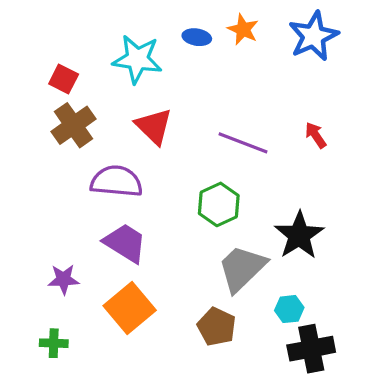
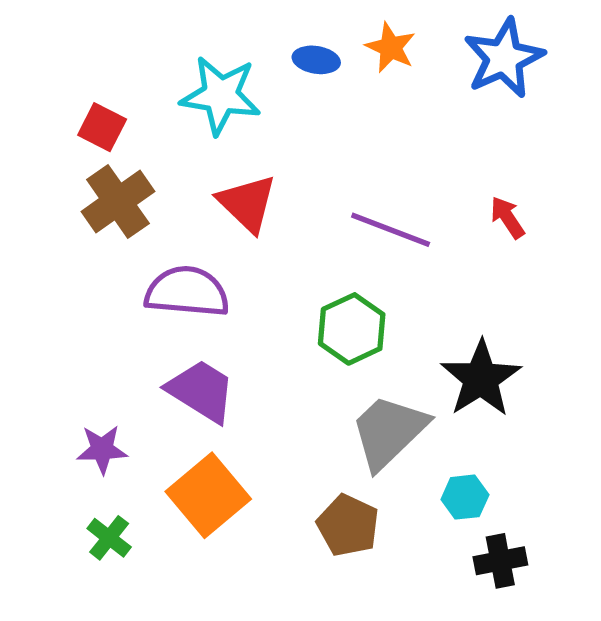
green cross: (54, 343) -> (109, 538), moved, turned 36
black cross: (311, 349) -> (500, 561), size x0.7

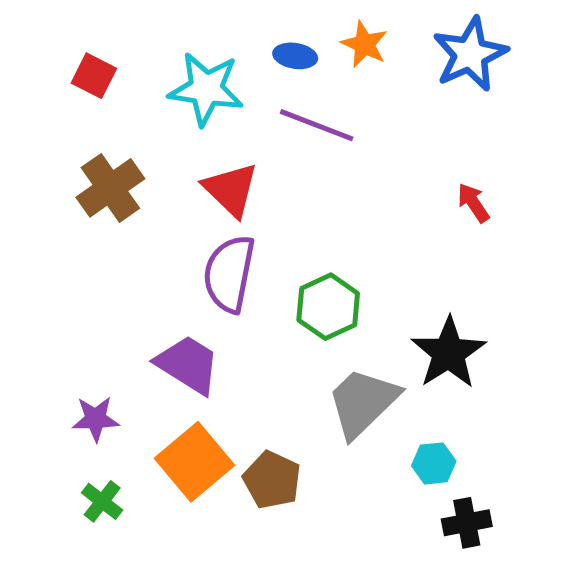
red square: (102, 127) -> (94, 76), moved
purple line: (391, 230) -> (317, 125), moved
purple semicircle: (187, 292) -> (229, 274), moved, turned -84
brown pentagon: (348, 525) -> (272, 480), moved

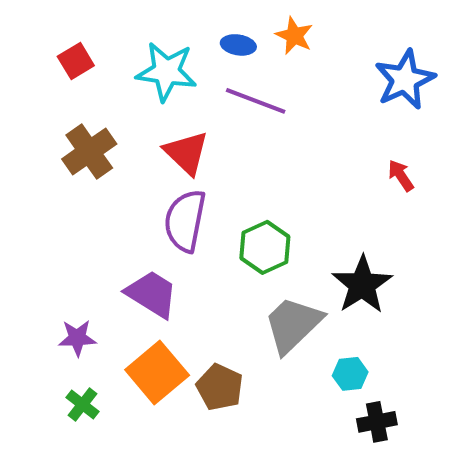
blue star: (470, 54) -> (405, 80), moved
red square: (94, 76) -> (76, 61), turned 32
red arrow: (473, 203) -> (401, 175), moved

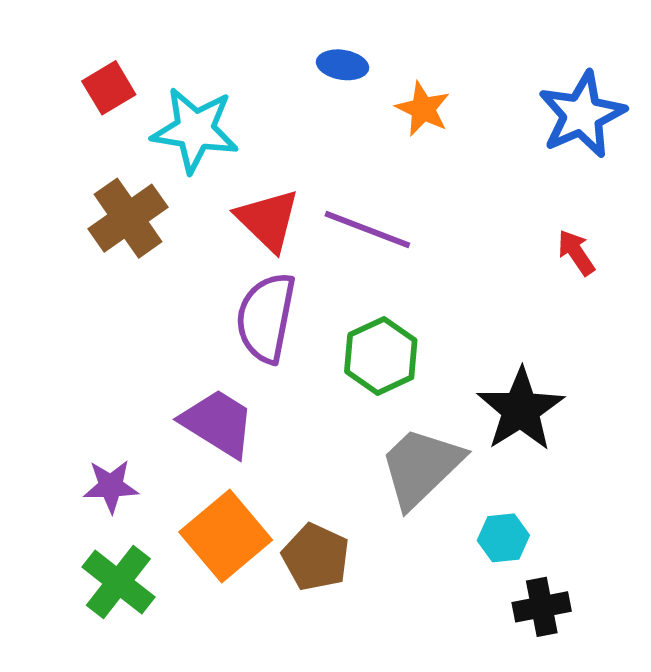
orange star: (294, 36) -> (423, 109), moved
cyan star: (166, 72) -> (195, 130), moved
purple line: (256, 101) -> (367, 230), moved
green cross: (83, 405) -> (118, 582), size x1.5

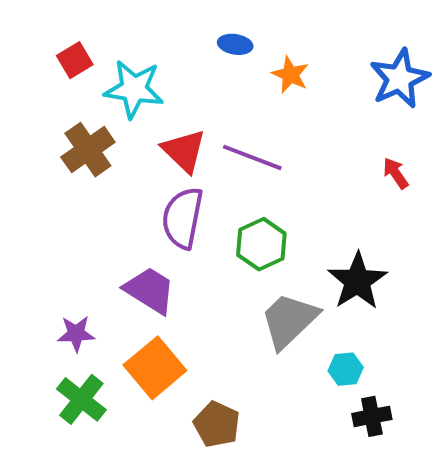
brown pentagon: (316, 557) -> (217, 424), moved

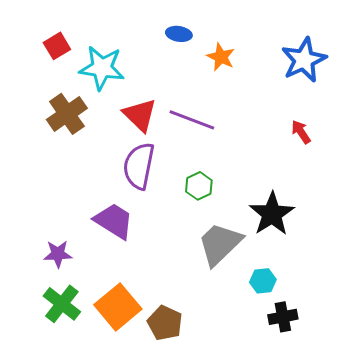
green hexagon: (261, 244) -> (199, 186), size x0.7
orange square: (155, 368) -> (118, 307), moved

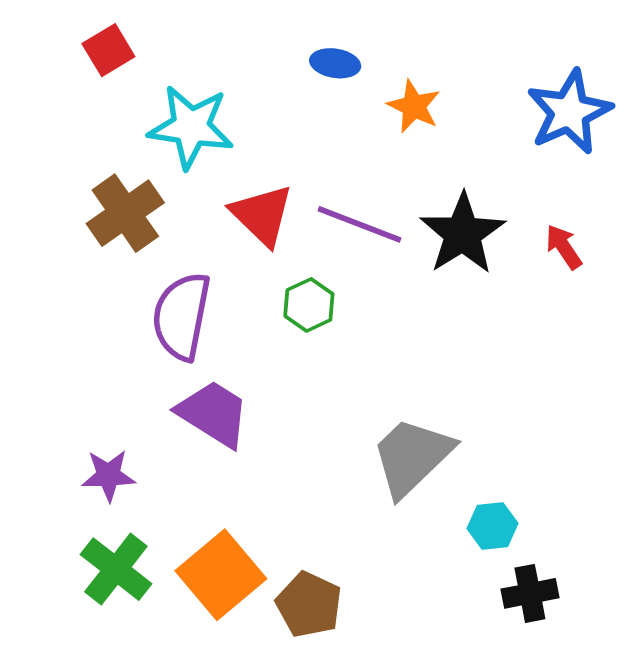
red square: (57, 46) -> (108, 50), moved
purple semicircle: (139, 166) -> (182, 316), moved
green hexagon: (199, 186) -> (309, 305), moved
black star: (272, 214) -> (463, 234), moved

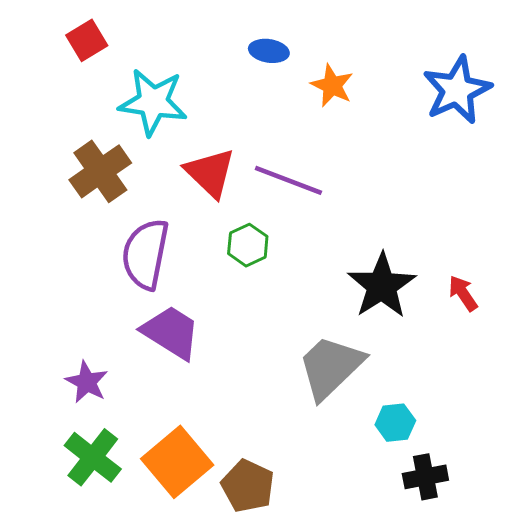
black star: (463, 234) -> (382, 286), moved
red arrow: (564, 247) -> (463, 293), moved
purple star: (108, 475) -> (87, 382), turned 30

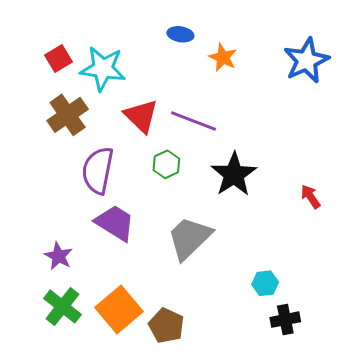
red square: (87, 40) -> (58, 58), moved
black star: (382, 286) -> (234, 174), moved
gray trapezoid: (331, 367) -> (190, 238), moved

